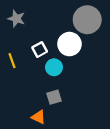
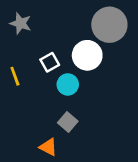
gray square: (54, 97) -> (68, 122), turned -32

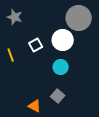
cyan circle: (68, 84) -> (61, 67), moved
gray square: (68, 122) -> (58, 96), moved

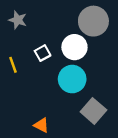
cyan circle: (61, 67) -> (72, 79), size x1.5
gray square: (58, 96) -> (93, 111), moved, size x1.5

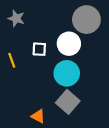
white square: (43, 53) -> (39, 49), turned 32
gray square: (93, 111) -> (68, 102), moved

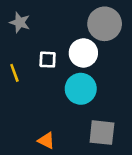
gray square: (68, 102) -> (102, 133), moved, turned -35

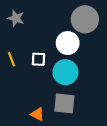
white square: (48, 60) -> (39, 59), moved
gray square: (102, 133) -> (64, 103), moved

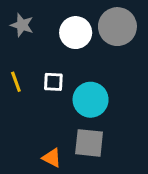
white circle: (68, 43) -> (76, 33), moved

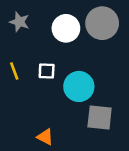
gray square: (89, 143) -> (100, 118), moved

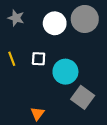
gray square: (100, 118) -> (83, 97), turned 30
orange triangle: (45, 137) -> (37, 114), turned 40

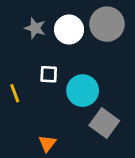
gray star: (16, 18) -> (35, 28), moved
yellow line: (12, 59) -> (15, 93), moved

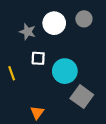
gray circle: (107, 24) -> (84, 19), size x0.6
gray star: (35, 28) -> (28, 32), moved

